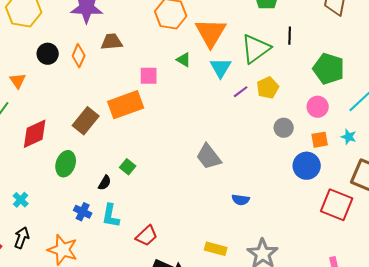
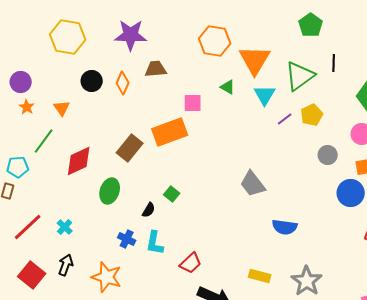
blue semicircle: (241, 200) -> (285, 227), size x1.4

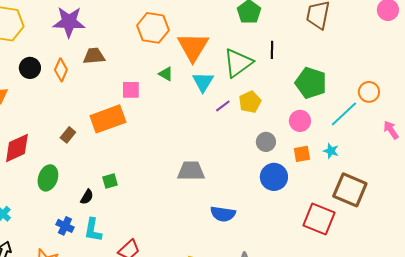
brown rectangle: (130, 148) -> (68, 135), size x0.6
gray trapezoid: (253, 184) -> (191, 171), turned 128
blue circle: (351, 193) -> (274, 177), moved
green square: (172, 194) -> (110, 181), turned 35

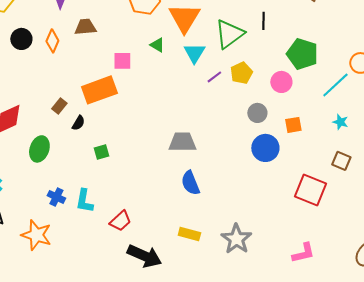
pink circle: (300, 121) -> (281, 82), moved
cyan star: (331, 151) -> (340, 122), moved
brown square: (350, 190) -> (341, 161), size x0.6
black semicircle: (87, 197) -> (78, 123), moved
blue semicircle: (223, 214) -> (190, 183), moved, turned 60

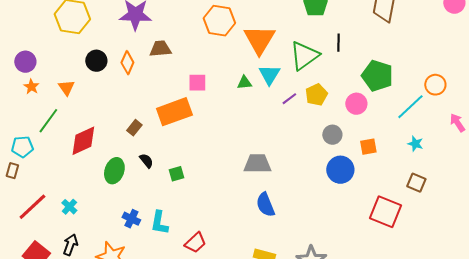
green triangle: (157, 45) -> (244, 83), moved, turned -35
black semicircle: (78, 123) -> (146, 161), moved, turned -70

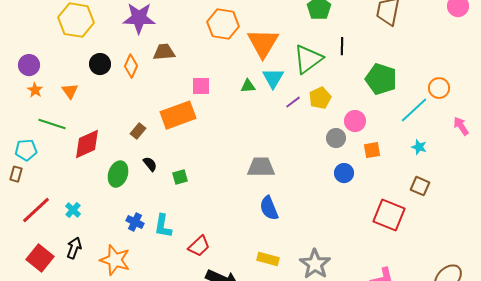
pink circle: (356, 104) -> (355, 121), moved
green line: (48, 121) -> (52, 124), turned 72
blue circle: (340, 170) -> (344, 173), size x0.7

